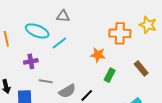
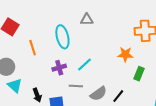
cyan ellipse: (37, 31) -> (62, 37), turned 60
cyan line: (59, 43) -> (85, 64), moved

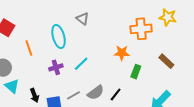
gray triangle: (87, 20) -> (82, 19), turned 40
gray line: (76, 86) -> (73, 95), moved, turned -32

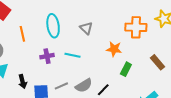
gray triangle: (82, 19) -> (86, 28), moved
cyan line: (81, 64) -> (73, 55), turned 49

